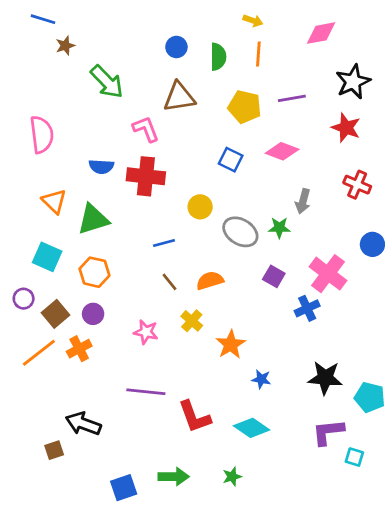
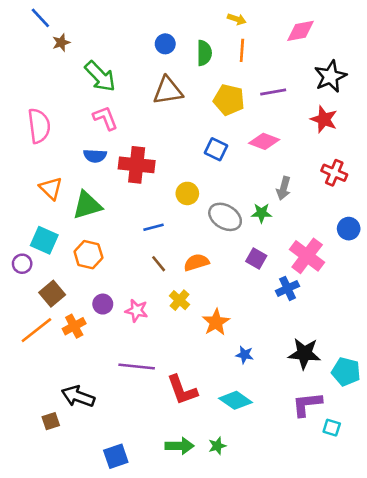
blue line: (43, 19) -> (40, 18), turned 30
pink L-shape: (146, 129) -> (105, 118), moved
purple circle: (24, 299) -> (22, 264), moved
purple circle: (93, 314) -> (103, 304), moved
green arrow: (174, 477) -> (180, 446), moved

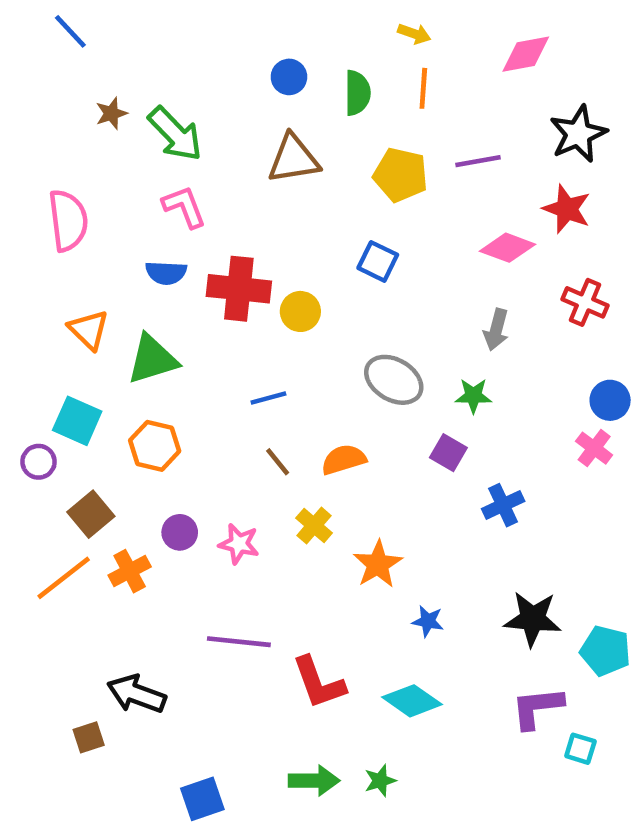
brown star: (61, 43) -> (111, 113), moved
pink diamond: (264, 141) -> (508, 248), moved
yellow circle: (187, 193) -> (300, 311), moved
green star: (261, 213) -> (473, 396), moved
pink cross: (307, 256) -> (594, 448), moved, size x0.6

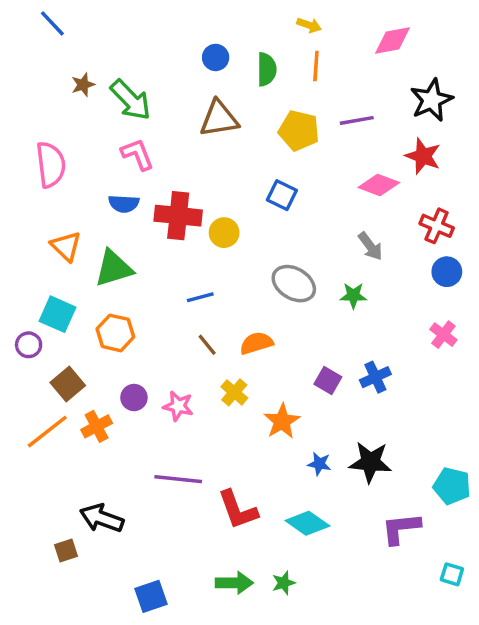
gray arrow: (496, 330) -> (370, 246), turned -52
blue circle: (610, 400) -> (447, 272), moved
purple square: (448, 453) -> (328, 381), moved
black star: (533, 619) -> (370, 462), moved
cyan square: (580, 749) -> (452, 574), moved

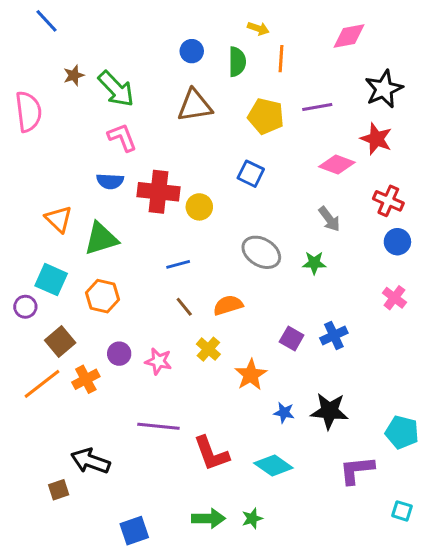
yellow arrow: (309, 25) -> (258, 28), moved
pink semicircle: (51, 165) -> (28, 112), moved

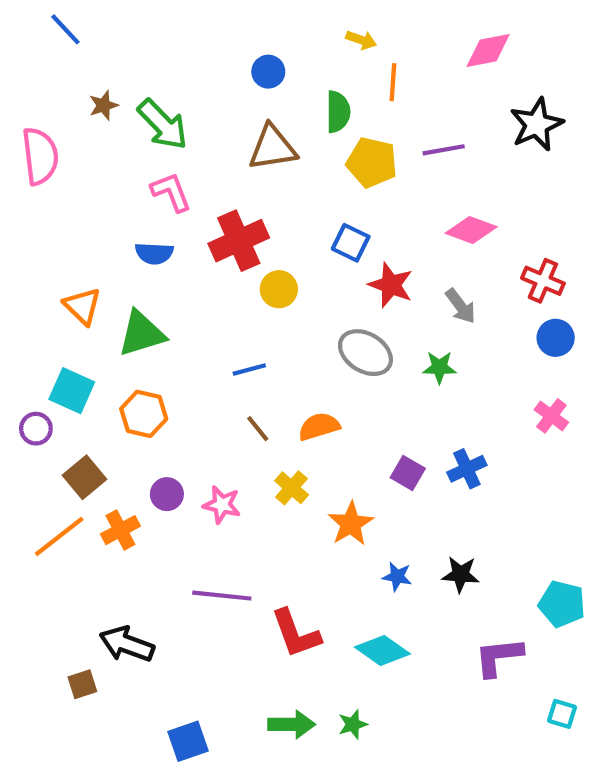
green semicircle: (237, 62) -> (338, 112), moved
red star: (376, 139) -> (391, 285), moved
red cross: (158, 192) -> (239, 241), moved, turned -30
black star: (329, 411) -> (461, 574), size x0.7

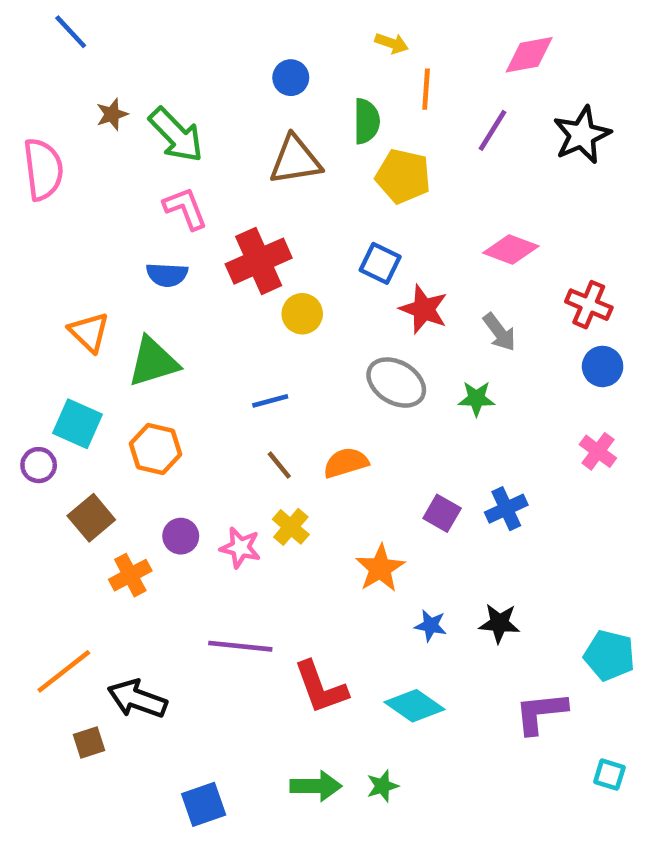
purple line: (444, 150) -> (493, 130), moved, turned -48
yellow cross: (292, 488) -> (291, 527), moved
orange line: (59, 536) -> (64, 671), moved

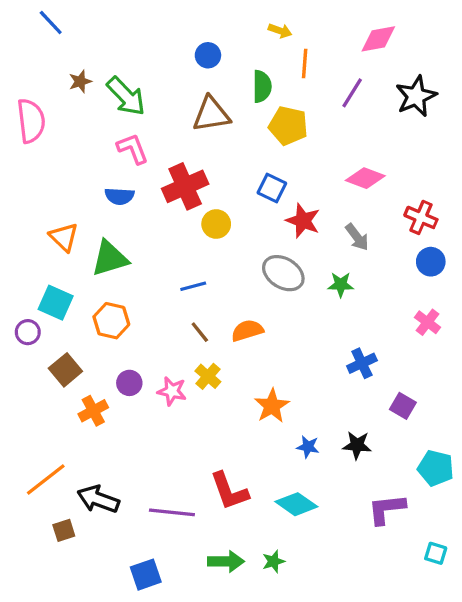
purple square: (442, 513) -> (403, 406), moved
purple line: (240, 646) -> (172, 512), moved

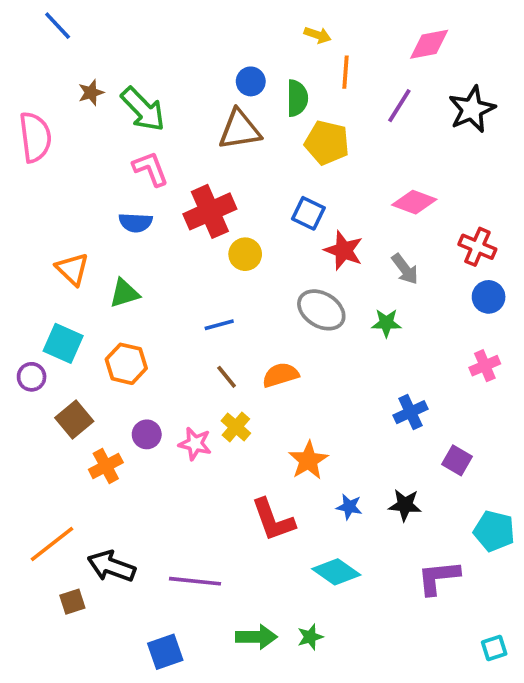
blue circle: (208, 55) -> (251, 81), moved
green triangle: (110, 258) -> (124, 293), size x0.7
pink cross: (427, 322) -> (485, 366), turned 30
red L-shape: (229, 491) -> (273, 520), moved
cyan square: (436, 553) -> (494, 648), moved, turned -35

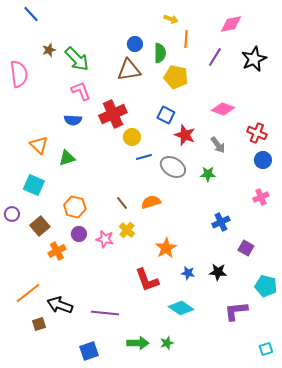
blue line: (219, 325) -> (144, 157), moved
orange hexagon: (126, 364) -> (75, 207), moved
purple circle: (32, 377) -> (12, 214), moved

